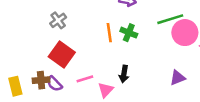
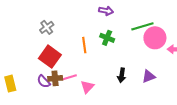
orange line: (109, 33) -> (84, 45), moved
black arrow: (124, 74) -> (122, 75), moved
brown cross: (41, 80) -> (55, 78), moved

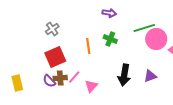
red square: (50, 57) -> (55, 57), turned 30
black arrow: (122, 75) -> (124, 75), size x1.5
pink line: (70, 77) -> (74, 77), turned -32

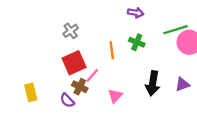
pink line: (74, 77) -> (92, 75), moved
brown cross: (60, 78) -> (80, 87), turned 32
purple semicircle: (49, 81) -> (67, 100), moved

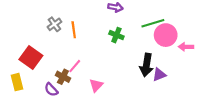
orange line: (112, 50) -> (74, 30), moved
red square: (74, 63) -> (31, 57), moved, turned -30
black arrow: (153, 83) -> (146, 65), moved

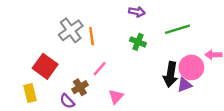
gray cross: (54, 24) -> (71, 30), size x1.5
pink circle: (166, 35) -> (191, 67), moved
pink line: (75, 66) -> (100, 69), moved
brown cross: (63, 77) -> (80, 87), turned 32

